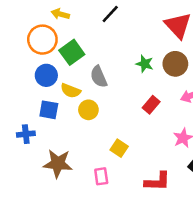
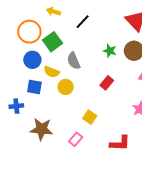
yellow arrow: (60, 14) -> (54, 12), moved
black line: (110, 14) -> (83, 22), moved
red rectangle: (151, 105) -> (107, 83), moved
pink rectangle: (101, 176) -> (76, 139), turned 48

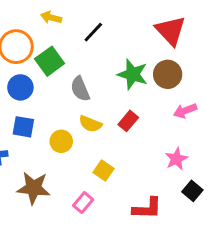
green star: (110, 51) -> (133, 74), size x1.5
yellow semicircle: (52, 72) -> (90, 124), moved
yellow circle: (66, 87) -> (61, 141), moved

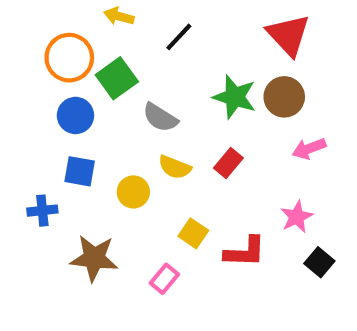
gray semicircle: (80, 89) -> (160, 118), turned -35
red L-shape: (147, 208) -> (245, 252), moved

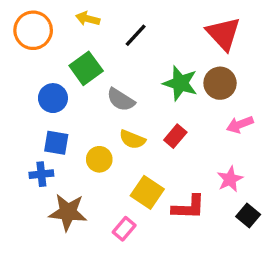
orange circle: (69, 58) -> (33, 30), moved
blue cross: (42, 211) -> (41, 174), moved
yellow square: (193, 233) -> (147, 192), size x1.4

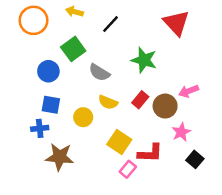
brown circle: (220, 83) -> (165, 106), moved
pink rectangle: (124, 229) -> (128, 169), moved

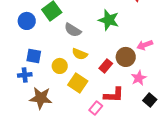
blue circle: (48, 71) -> (27, 21), moved
red rectangle: (140, 100) -> (106, 66), moved
yellow square: (119, 142) -> (78, 83), moved

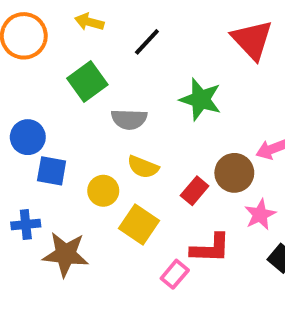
blue circle: (27, 21) -> (28, 137), moved
gray semicircle: (73, 30) -> (129, 119), turned -30
blue cross: (25, 75) -> (26, 225), moved

